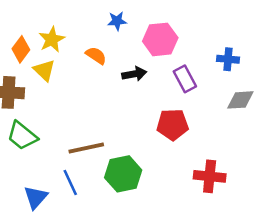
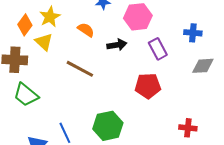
brown line: (86, 148) -> (80, 69), moved, turned 40
red cross: (210, 176) -> (188, 128), moved, size x0.7

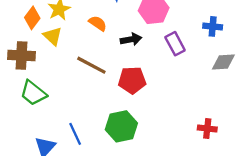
red pentagon: (148, 86) -> (132, 80), moved

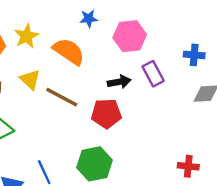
orange semicircle: (98, 23) -> (69, 51), size x1.6
yellow triangle: (53, 36) -> (30, 80), moved
black arrow: (131, 39) -> (119, 82), moved

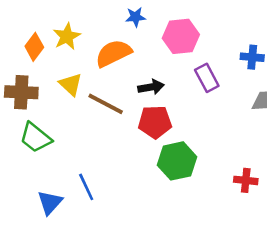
orange semicircle: (69, 51) -> (113, 53), turned -60
black arrow: (119, 82) -> (151, 87), moved
green hexagon: (95, 164) -> (177, 161), moved

